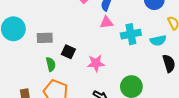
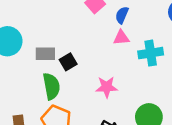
black square: (68, 52) -> (68, 62), moved, turned 32
green semicircle: (51, 64) -> (51, 86), size x1.5

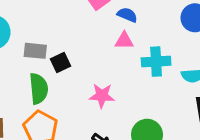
blue semicircle: (122, 15) -> (127, 15), turned 84

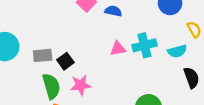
pink triangle: (124, 41) -> (118, 49), moved
pink star: (102, 96) -> (81, 85), moved

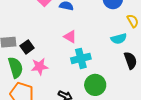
cyan cross: (145, 45) -> (81, 58), moved
pink triangle: (118, 49) -> (70, 37), turned 40

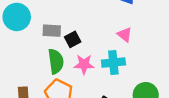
cyan cross: (81, 58) -> (113, 63), moved

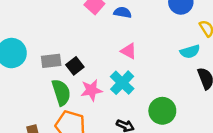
cyan cross: (113, 63) -> (122, 83), turned -30

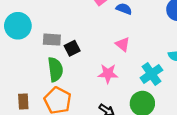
cyan cross: (122, 83) -> (151, 74), moved
pink star: (91, 90) -> (108, 74), moved

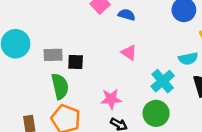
black square: (72, 48) -> (76, 62), turned 35
pink star: (108, 74) -> (111, 99), moved

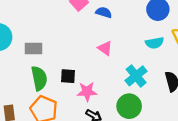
cyan semicircle: (188, 59) -> (154, 43), moved
black square: (76, 62) -> (68, 76), moved

